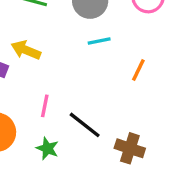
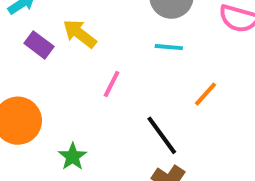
pink line: (45, 106) -> (112, 84), moved
black line: (85, 125) -> (162, 135), moved

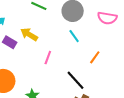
cyan line: (169, 47) -> (74, 36), turned 56

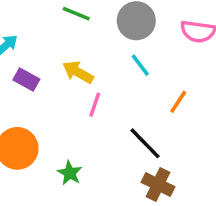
yellow arrow: (29, 34) -> (78, 72), moved

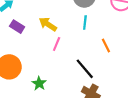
cyan line: (140, 65) -> (85, 22), turned 40
orange line: (178, 102) -> (106, 46), turned -64

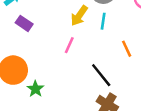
yellow arrow: (48, 24) -> (79, 16), moved, turned -90
green star: (39, 83) -> (35, 89), moved

